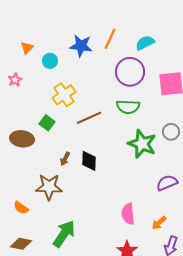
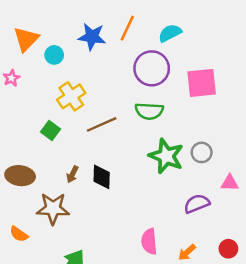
orange triangle: (27, 48) -> (26, 39), size x1.6
gray circle: (171, 132) -> (202, 152), moved
brown ellipse: (22, 139) -> (20, 176), moved

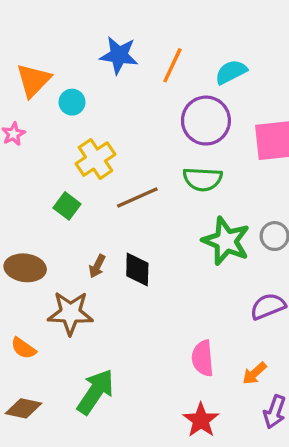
blue star: (92, 37) -> (119, 55), moved

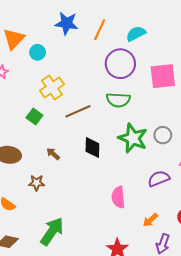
brown arrow: (97, 266) -> (53, 154), turned 104
black diamond: (137, 270) -> (92, 148), moved
brown star: (70, 313) -> (37, 183), size x0.6
pink semicircle: (203, 358) -> (118, 197), moved

